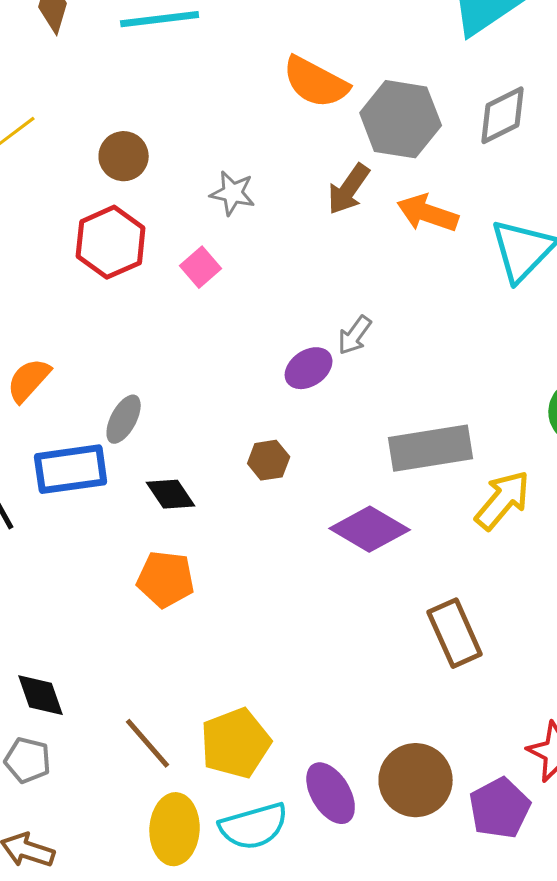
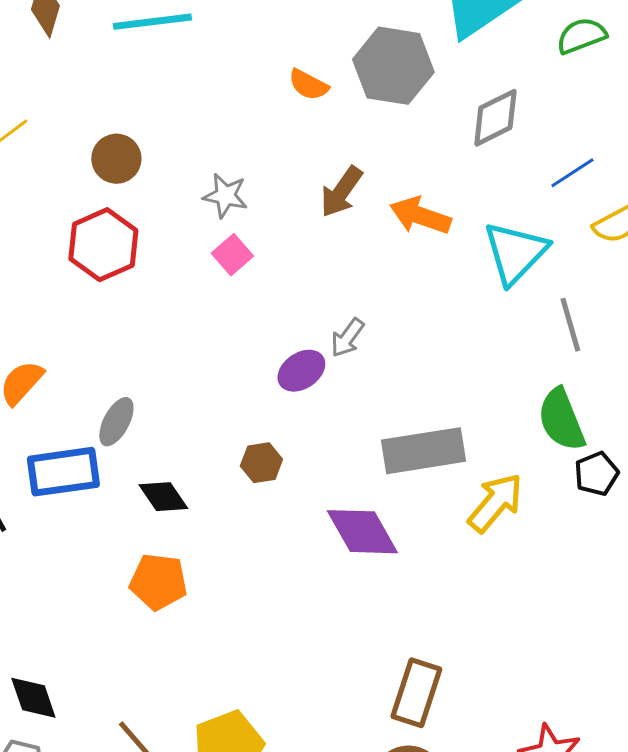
orange semicircle: (316, 82) -> (308, 85), size x0.6
gray hexagon: (401, 119) -> (393, 66), moved
pink square: (201, 267) -> (232, 255), moved
purple diamond: (370, 529) -> (362, 532), turned 30
brown rectangle: (455, 633) -> (416, 693), moved, turned 42

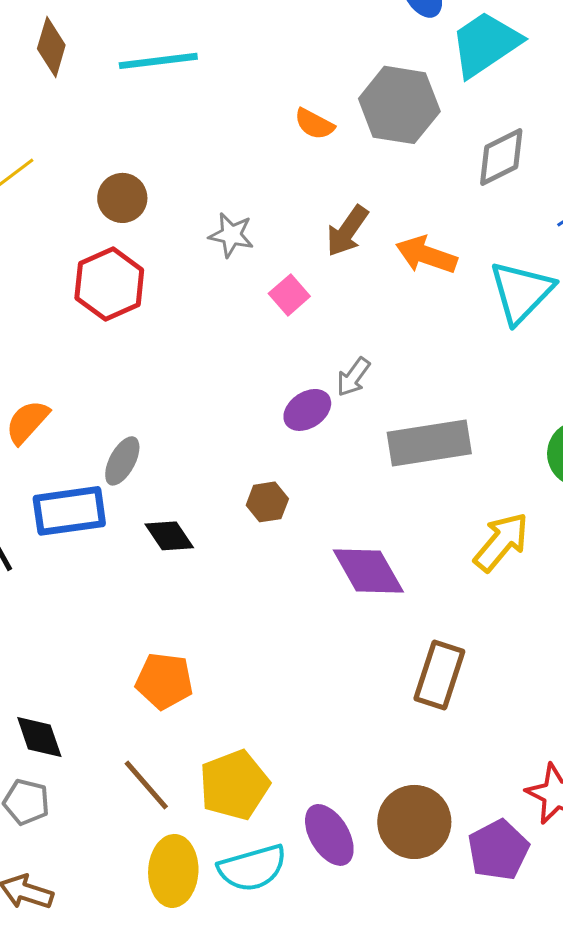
pink square: (232, 255) -> (289, 295), moved
gray rectangle: (423, 451) -> (429, 443), moved
orange pentagon: (158, 582) -> (164, 681), moved
brown rectangle: (416, 693) -> (439, 675), moved

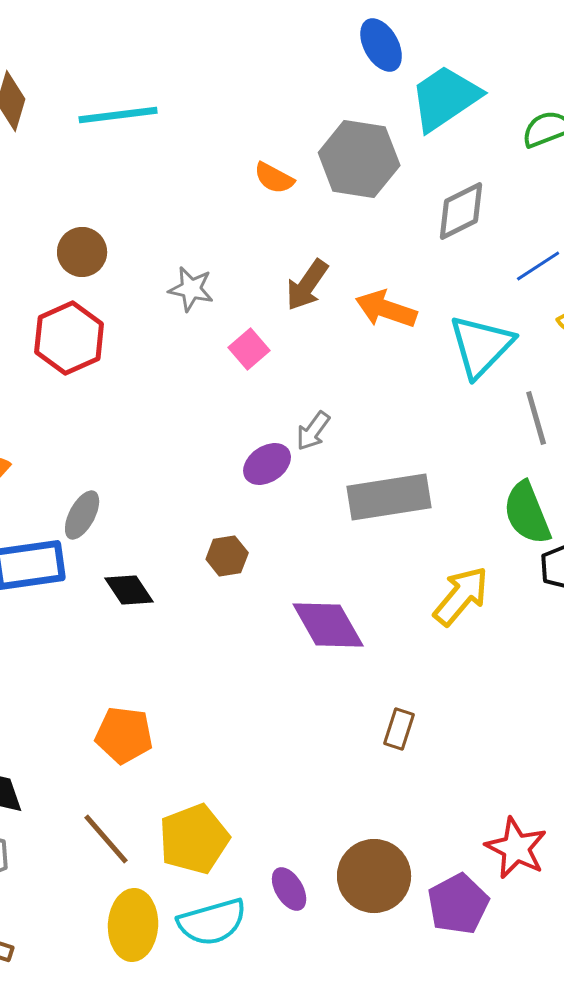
brown rectangle: (439, 675) -> (399, 729), size x0.6
purple ellipse: (329, 835) -> (289, 889), size x0.7

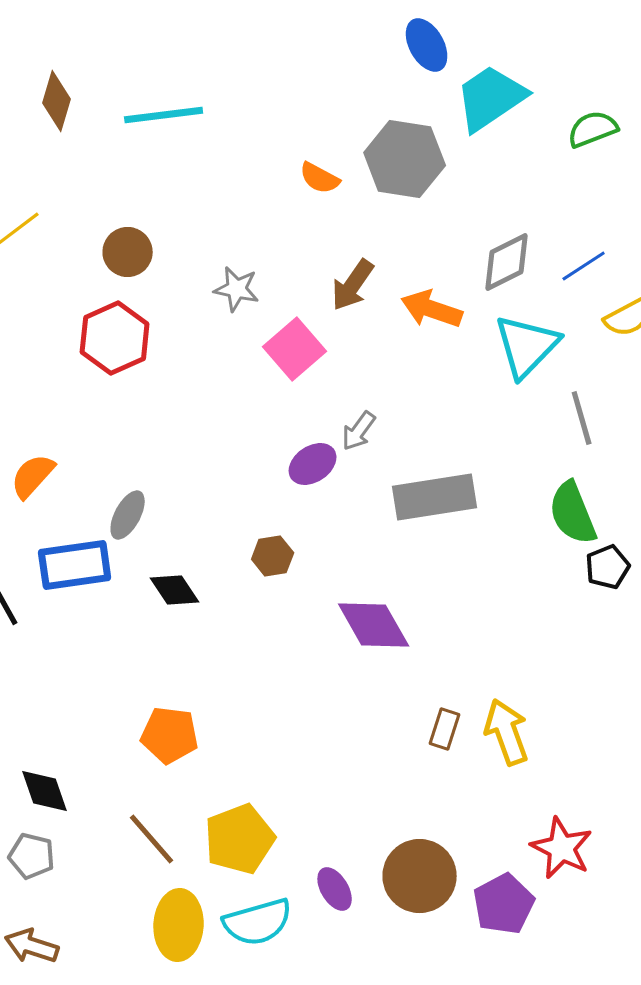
gray diamond: (461, 211) -> (507, 262), moved
pink square: (249, 349) -> (295, 349), size x1.5
yellow arrow: (461, 596) -> (507, 732), moved, turned -60

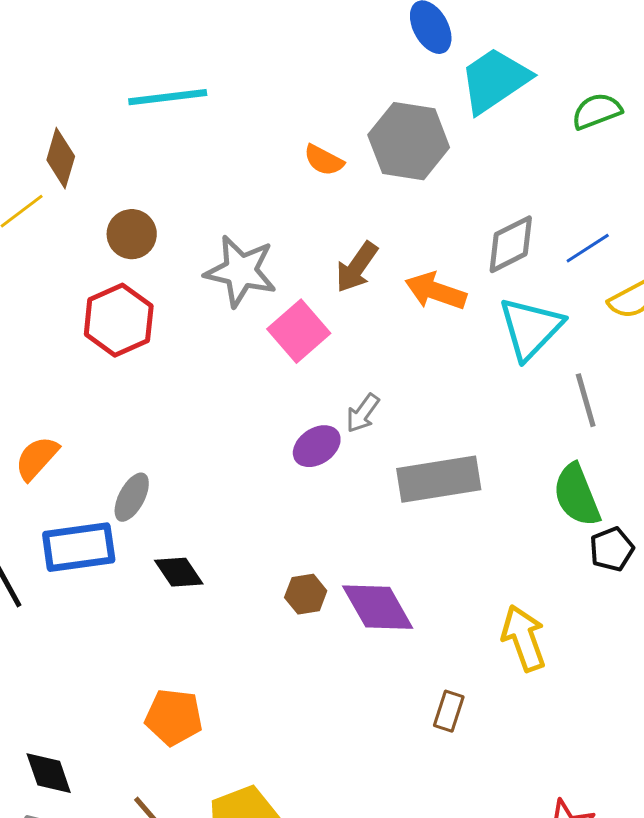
brown diamond: (57, 101) -> (61, 158), moved
gray star: (237, 289) -> (241, 271), size x1.6
brown hexagon: (273, 556) -> (306, 594), moved
yellow arrow: (507, 732) -> (524, 638), moved

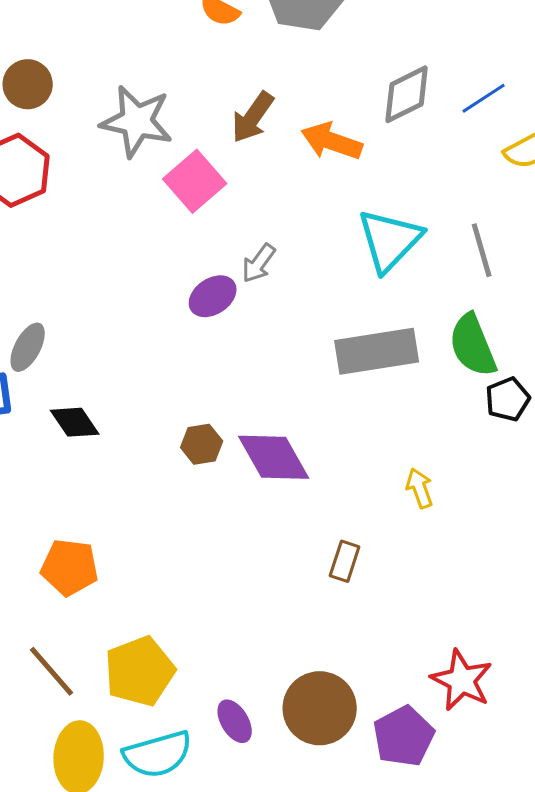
cyan triangle: (531, 328) -> (390, 240), moved
gray rectangle: (439, 479) -> (377, 351), moved
yellow arrow: (524, 638) -> (420, 488), size x0.6

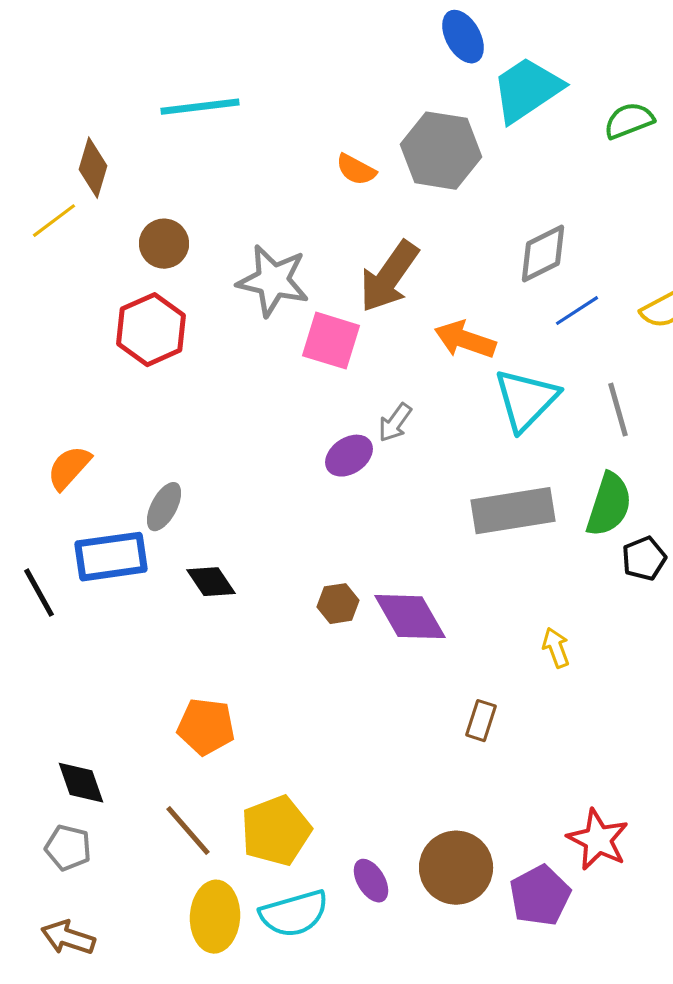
blue line: (484, 98) -> (577, 311), moved
brown arrow: (253, 117) -> (389, 277), size x1.4
orange arrow: (332, 141) -> (465, 340), moved
pink square: (195, 181) -> (331, 341), turned -32
green semicircle: (473, 345) -> (609, 505), turned -140

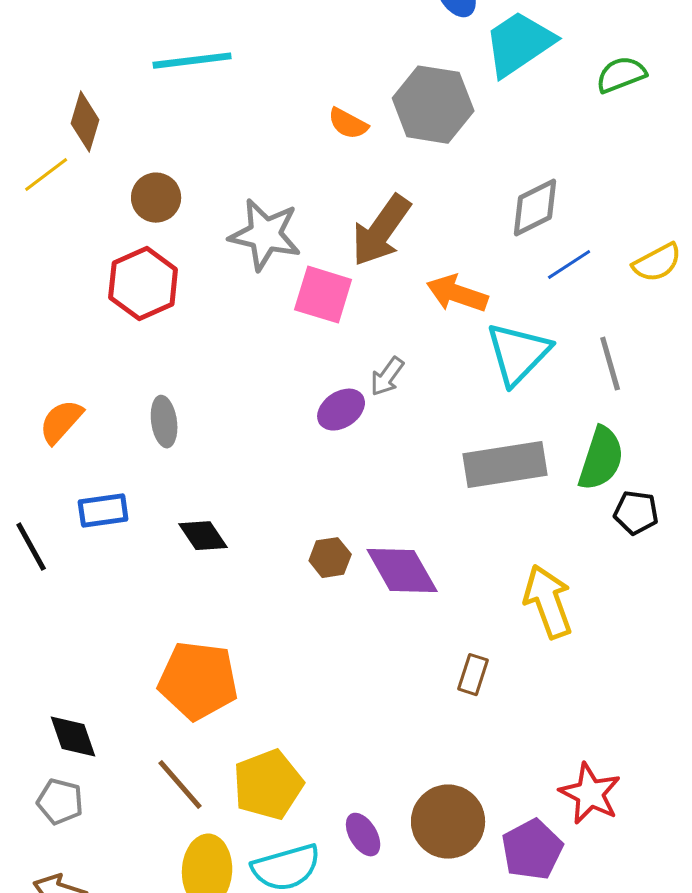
gray ellipse: (164, 507) -> (164, 422), moved, turned -36
blue rectangle: (111, 557) -> (103, 511), size x0.7
black pentagon: (644, 559) -> (636, 513), turned 30
yellow arrow: (556, 648) -> (548, 602), size x1.8
orange pentagon: (206, 727) -> (198, 681), size x1.4

